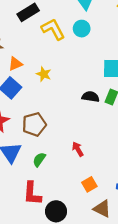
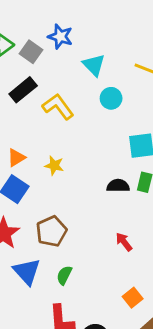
cyan circle: (82, 29) -> (111, 98), moved
red arrow: (78, 149) -> (124, 242), moved

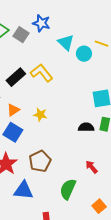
black rectangle: (23, 90) -> (16, 77), moved
cyan circle: (111, 98) -> (84, 54), moved
blue triangle: (27, 272) -> (23, 190), turned -40
green semicircle: (64, 275) -> (68, 189), moved, size x1.5

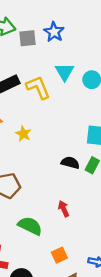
gray square: (21, 35) -> (27, 38), turned 35
cyan triangle: (66, 42) -> (65, 72), moved
green semicircle: (68, 189) -> (30, 226), turned 75

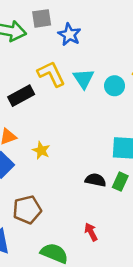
gray square: (27, 38) -> (42, 18), moved
yellow L-shape: (38, 87) -> (51, 74), moved

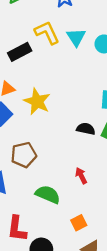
yellow star: (41, 150) -> (37, 102), size x1.6

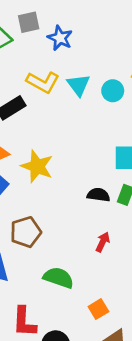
yellow L-shape: (47, 33) -> (43, 82), turned 148
red arrow: (81, 176) -> (103, 242), moved, turned 56

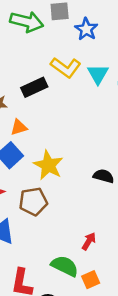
yellow star: (37, 166) -> (48, 165), moved
red arrow: (103, 242) -> (89, 241), moved
green semicircle: (58, 278) -> (65, 266), moved

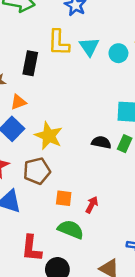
yellow L-shape: (66, 67) -> (59, 43), turned 60
black rectangle: (34, 87) -> (30, 63), turned -50
orange square: (91, 280) -> (64, 198), moved, turned 35

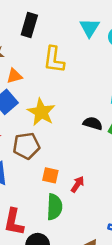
yellow L-shape: (59, 43) -> (54, 60), moved
black rectangle: (30, 63) -> (29, 25), moved
green semicircle: (71, 229) -> (54, 207), turned 65

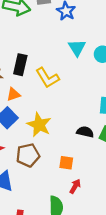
black rectangle: (29, 25) -> (20, 65), moved
yellow L-shape: (54, 60) -> (47, 78), turned -35
orange square: (50, 175) -> (66, 163), moved

